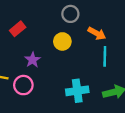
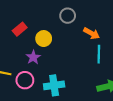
yellow circle: (62, 41) -> (44, 39), moved
cyan cross: (77, 91) -> (54, 85), moved

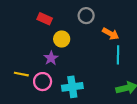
red rectangle: (20, 29) -> (45, 19), moved, turned 64

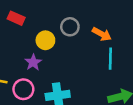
gray circle: (86, 16) -> (70, 27), moved
red rectangle: (45, 19) -> (16, 18), moved

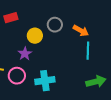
red rectangle: (16, 18) -> (11, 18), turned -40

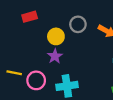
purple star: (25, 54) -> (55, 56), moved

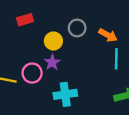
pink circle: (36, 80) -> (32, 73), moved

